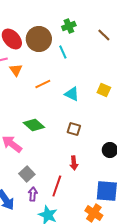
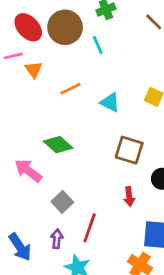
brown square: (74, 129) -> (129, 150), moved, size x1.5
red arrow: (74, 163) -> (129, 196), moved
gray square: (27, 174) -> (62, 202), moved

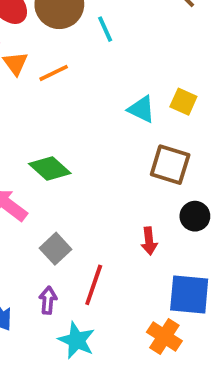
orange line: (70, 89) -> (54, 73), moved
cyan triangle: (110, 102) -> (141, 109), moved
brown square: (129, 150) -> (170, 165), moved

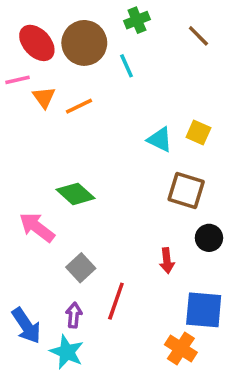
cyan star: (77, 340) -> (67, 352), moved

